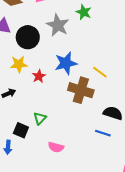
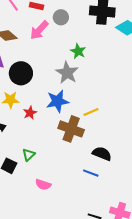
gray star: (58, 25) -> (67, 73), moved
yellow line: (100, 72) -> (91, 112), turned -63

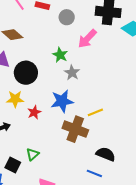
pink arrow: (39, 30) -> (87, 39), moved
green star: (78, 51) -> (60, 55), moved
gray star: (67, 73) -> (72, 73), size x0.7

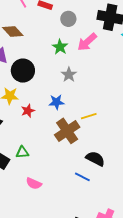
green star: (60, 55) -> (60, 47), moved
blue star: (62, 101) -> (56, 102), size x0.7
brown cross: (75, 129) -> (67, 131), turned 30
green triangle: (32, 154) -> (22, 152), turned 32

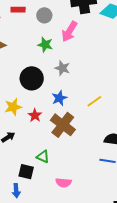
black circle: (23, 71) -> (32, 78), moved
brown cross: (67, 131) -> (63, 125), moved
green triangle: (22, 152) -> (43, 157), turned 48

